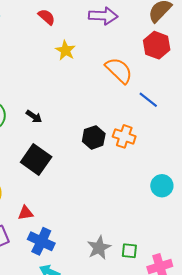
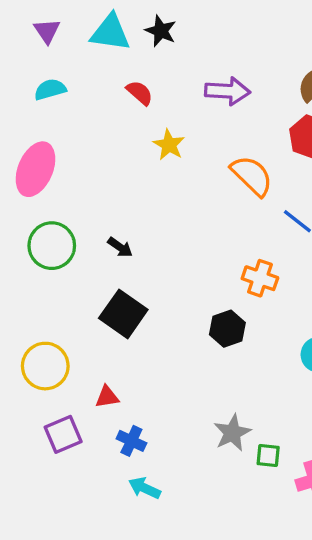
black hexagon: (94, 137) -> (227, 329), moved
blue cross: (41, 241) -> (131, 441), size x0.7
gray star: (99, 248) -> (232, 433), moved

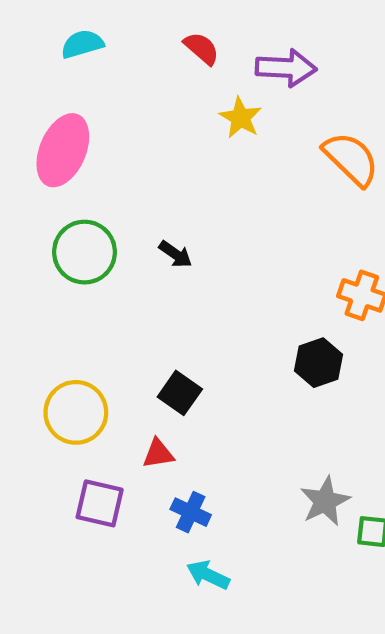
purple arrow: (227, 91) -> (286, 68), moved
black square: (123, 314) -> (180, 393), moved, size x0.7
purple square: (63, 434) -> (100, 503), turned 36

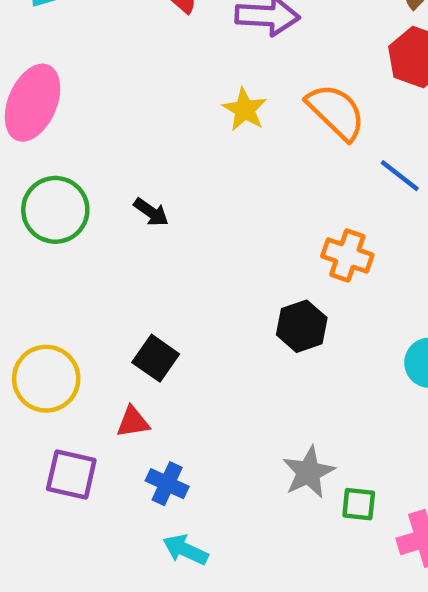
yellow star: (241, 118) -> (245, 109), moved

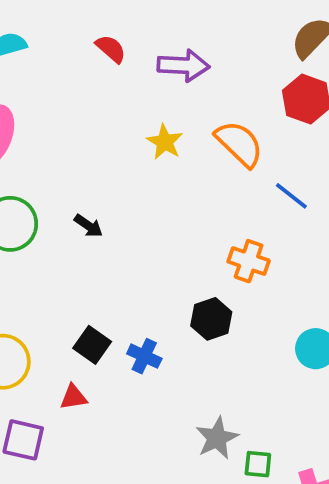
blue cross: (167, 484) -> (144, 356), moved

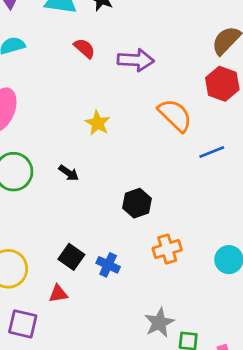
yellow star: (165, 142) -> (98, 123), moved
blue line: (291, 196) -> (212, 152), turned -60
orange cross: (249, 261) -> (167, 249), moved, turned -36
black hexagon: (211, 319) -> (137, 203), moved

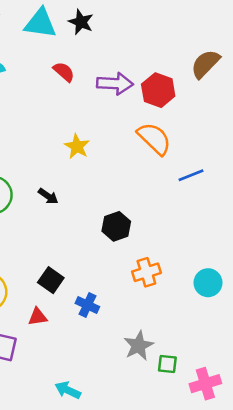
red hexagon: (222, 84) -> (158, 90), moved
blue cross: (108, 265) -> (87, 305), moved

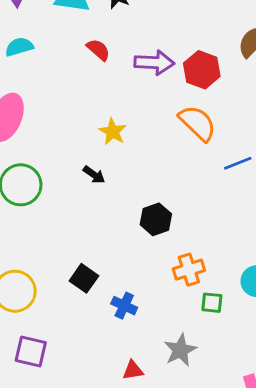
black arrow: (48, 196) -> (94, 175), moved
red triangle: (38, 317) -> (133, 370), moved
green square: (167, 364) -> (212, 303), moved

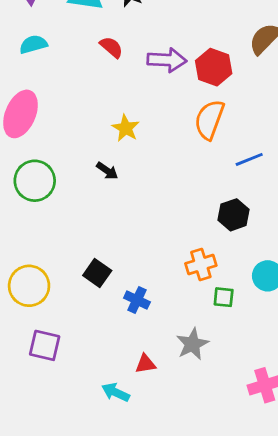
orange semicircle: (198, 123) -> (209, 120), turned -114
black hexagon: (156, 219) -> (234, 215), moved

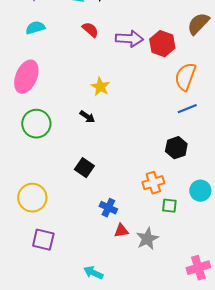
orange semicircle: (209, 120) -> (185, 77), moved
black square: (97, 273) -> (84, 168), moved
red triangle: (145, 364) -> (121, 231), moved

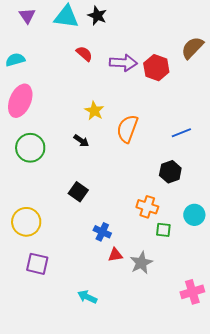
cyan semicircle: (35, 28) -> (15, 60), moved
orange semicircle: (185, 77) -> (127, 129), moved
orange cross: (153, 183) -> (147, 207), turned 35

